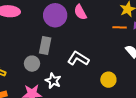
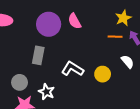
gray circle: (32, 64) -> (20, 82), moved
yellow circle: (108, 80) -> (103, 74), moved

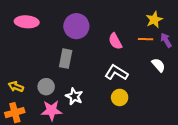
pink semicircle: (75, 21) -> (115, 41), moved
white L-shape: (72, 69) -> (116, 73), moved
yellow circle: (103, 74) -> (120, 97), moved

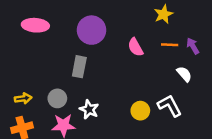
yellow star: (154, 20) -> (164, 14), moved
white L-shape: (116, 73) -> (170, 106), moved, turned 30
yellow arrow: (16, 87) -> (23, 98), turned 152

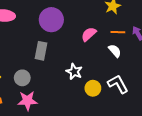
pink semicircle: (135, 47) -> (89, 34), turned 77
white semicircle: (184, 74) -> (115, 51), moved
white star: (89, 109) -> (74, 72), moved

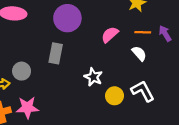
gray circle: (22, 78) -> (22, 71), moved
pink star: (27, 101) -> (27, 108), moved

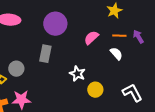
white L-shape: (143, 91) -> (132, 93), moved

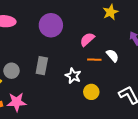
orange line: (119, 36) -> (94, 60), moved
gray rectangle: (45, 54) -> (42, 66), moved

